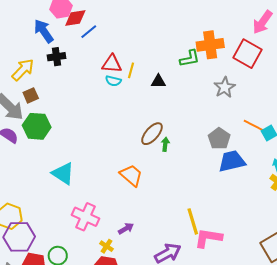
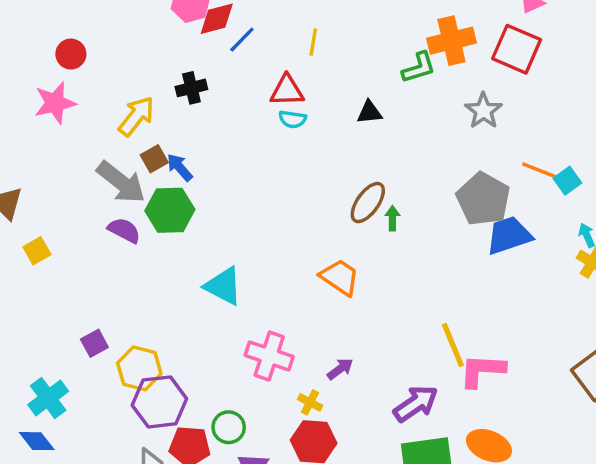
blue arrow: (44, 31) -> (180, 167), moved, size x0.7
yellow line: (131, 70) -> (313, 42), moved
gray pentagon: (219, 139) -> (483, 199), size x1.4

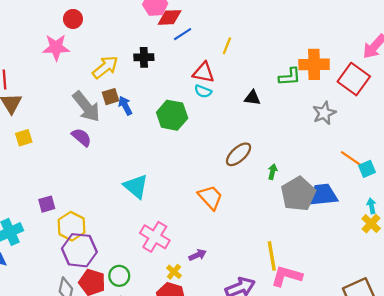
gray pentagon: (483, 199) -> (298, 194), moved
green hexagon: (170, 210) -> (172, 115), moved
green arrow: (392, 218) -> (272, 172), moved

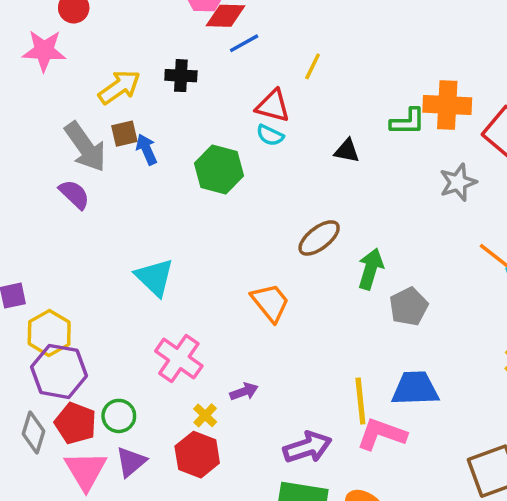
green arrow: (272, 172) -> (371, 269), size x1.6
gray pentagon: (298, 194) -> (409, 307), size x0.7
blue trapezoid: (323, 195) -> (415, 388), moved

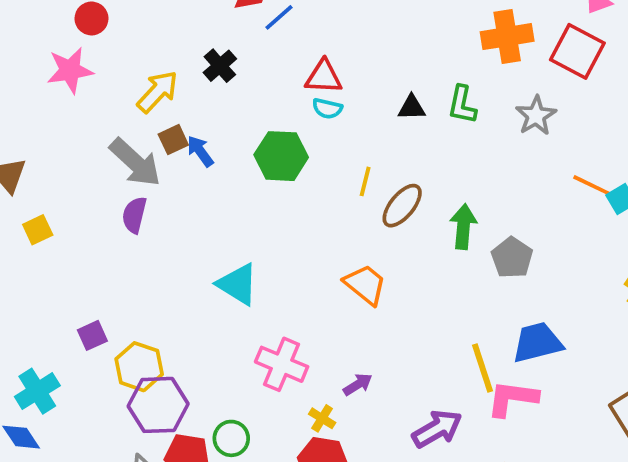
yellow line: (313, 66) -> (365, 181), moved
black cross: (181, 76) -> (220, 66), turned -32
green L-shape: (408, 122) -> (462, 105), moved, turned 114
purple semicircle: (74, 194) -> (134, 215), turned -108

